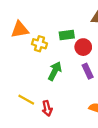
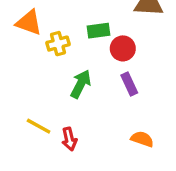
orange triangle: (20, 30) -> (29, 23), turned 30
yellow cross: (39, 44) -> (58, 44), turned -32

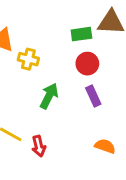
green rectangle: (98, 31) -> (81, 34), moved
yellow cross: (58, 44) -> (28, 59), turned 30

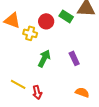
green rectangle: (81, 34) -> (66, 16), turned 40
red circle: (87, 64) -> (46, 21), moved

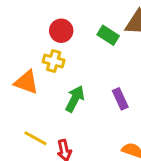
orange triangle: (12, 20) -> (26, 82), moved
red circle: (46, 21) -> (61, 31), moved

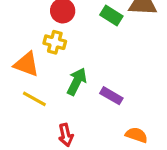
purple rectangle: (120, 99) -> (111, 96), moved, turned -35
yellow line: (35, 138) -> (34, 99), moved

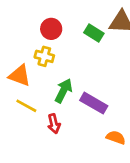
purple rectangle: (111, 96) -> (94, 103), size x1.4
red arrow: (66, 135) -> (54, 124), moved

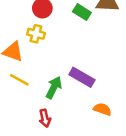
green arrow: (64, 91) -> (54, 87), moved
red arrow: (54, 124) -> (45, 118), moved

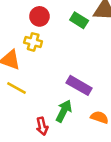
green arrow: (54, 87) -> (64, 111), moved

